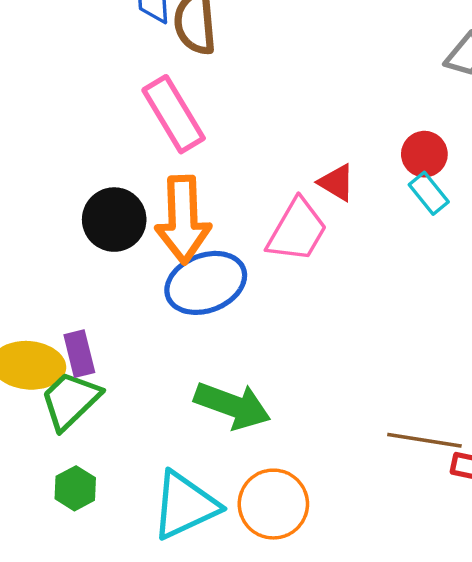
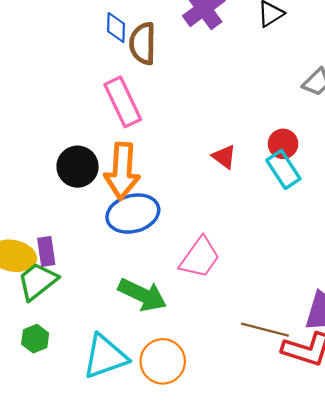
cyan rectangle: (429, 193) -> (283, 170), size x1.4
pink trapezoid: (297, 230) -> (200, 257), moved

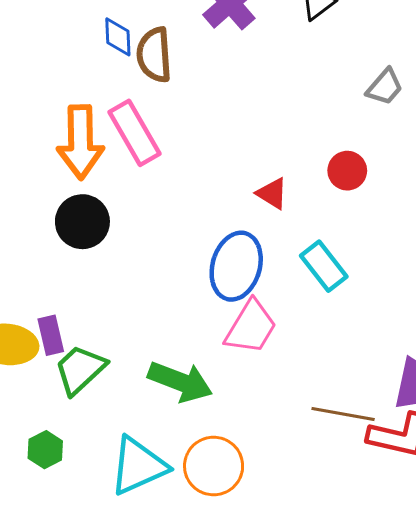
cyan rectangle: (283, 170) -> (324, 266), moved
orange arrow: (122, 171) -> (80, 142), moved
blue ellipse: (133, 214) -> (236, 266), moved, turned -54
green trapezoid: (38, 281) -> (80, 370), moved

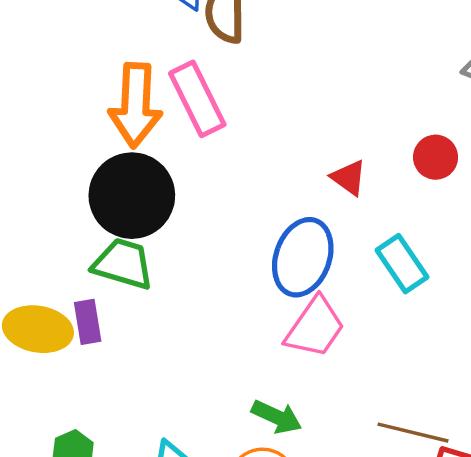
black circle: (82, 222) -> (132, 196), size x1.4
green trapezoid: (80, 370) -> (123, 264), moved, turned 56
green arrow: (180, 382) -> (277, 417), moved, size x0.7

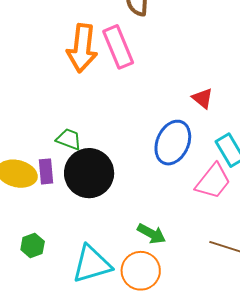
black circle: (132, 196) -> (89, 173), moved
green trapezoid: (123, 264) -> (69, 139), size x0.7
pink trapezoid: (315, 327) -> (213, 181), moved

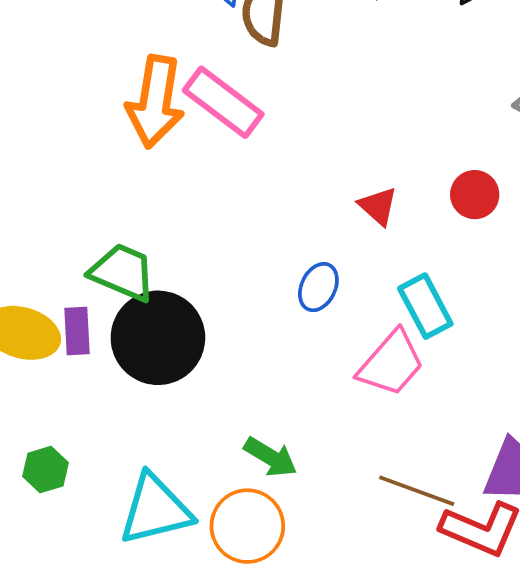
pink rectangle: (118, 47) -> (223, 102), turned -33
green trapezoid: (69, 139) -> (123, 272), size x1.4
blue ellipse: (173, 143) -> (318, 287), size x0.6

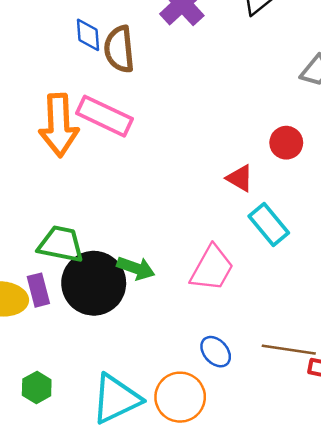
red triangle: (378, 206) -> (240, 178), moved
blue ellipse: (318, 287) -> (216, 352), moved, turned -56
pink trapezoid: (391, 363) -> (212, 268), moved
green arrow: (271, 457) -> (136, 268), moved

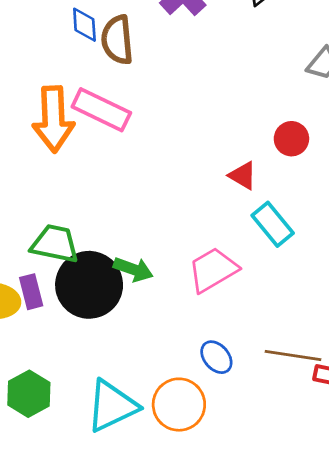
pink trapezoid: (212, 268) -> (213, 270), turned -150
green hexagon: (37, 387) -> (29, 394), size x1.4

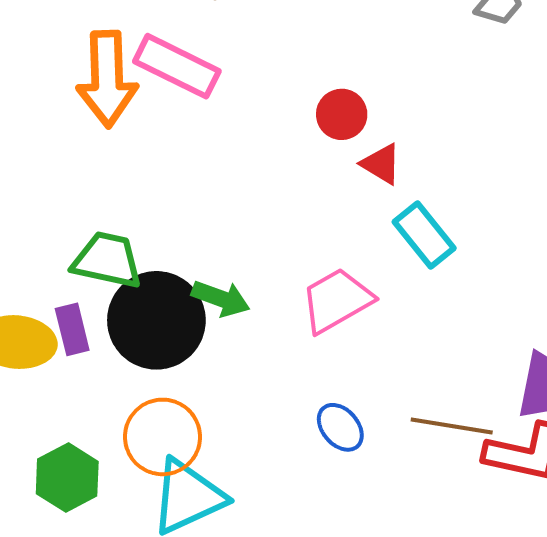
red circle: (291, 139) -> (342, 114), moved
orange circle: (179, 405) -> (163, 437), moved

